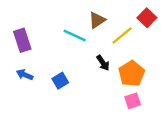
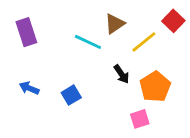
purple rectangle: (22, 40) -> (26, 32), moved
pink square: (133, 101) -> (140, 119), moved

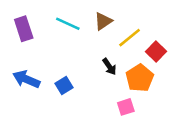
red square: (173, 21) -> (156, 51), moved
cyan line: (88, 42) -> (68, 24), moved
blue arrow: (29, 88) -> (26, 79), size x1.5

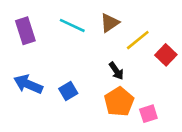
orange pentagon: (140, 78) -> (119, 102), moved
pink square: (126, 107) -> (148, 114), moved

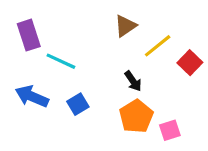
cyan line: (72, 25) -> (61, 61), moved

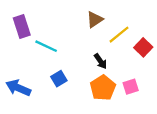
blue arrow: (32, 96) -> (18, 88), moved
pink square: (170, 130) -> (131, 87), moved

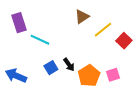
black arrow: (100, 61) -> (69, 65), moved

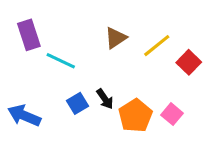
brown triangle: (82, 17) -> (116, 38), moved
pink square: (113, 75) -> (172, 114), turned -32

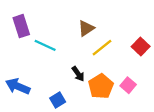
yellow line: (157, 46) -> (102, 48), moved
blue square: (78, 103) -> (58, 100), moved

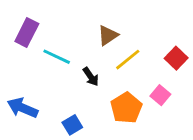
purple rectangle: (21, 26) -> (27, 33), turned 45
black arrow: (78, 74) -> (91, 77), moved
pink square: (128, 85) -> (160, 95), moved

